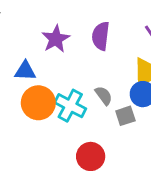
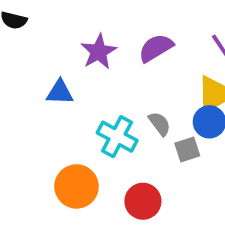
purple semicircle: (101, 36) -> (156, 48), turned 52
orange circle: (38, 103) -> (76, 186), moved

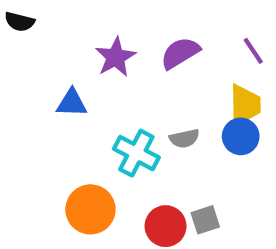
gray semicircle: (160, 124) -> (184, 138), turned 115
gray square: (187, 150) -> (205, 220), moved

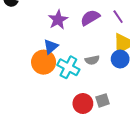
purple line: (253, 51) -> (118, 17), moved
blue triangle: (72, 103) -> (51, 47), moved, turned -42
orange circle: (90, 209) -> (44, 62), moved

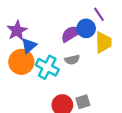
purple semicircle: (90, 18) -> (71, 34), moved
purple star: (58, 20) -> (17, 31), moved
blue circle: (120, 59) -> (86, 28), moved

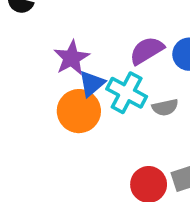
purple semicircle: (71, 34) -> (147, 51), moved
cyan cross: (47, 67) -> (127, 93), moved

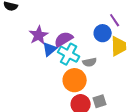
purple semicircle: (147, 51) -> (64, 39), moved
orange circle: (79, 111) -> (75, 80), moved

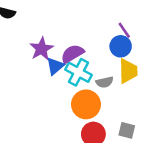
purple line: (115, 20) -> (124, 30), moved
yellow trapezoid: (119, 46) -> (128, 71), moved
gray square: (100, 101) -> (127, 130), moved, turned 32

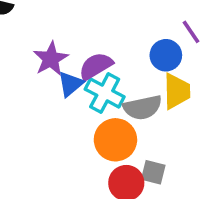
purple line: (124, 30) -> (191, 32), moved
gray semicircle: (105, 82) -> (142, 107), size x1.5
gray square: (127, 130) -> (153, 172), moved

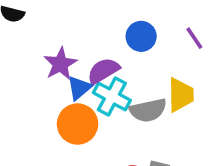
blue circle: (166, 55) -> (141, 36), moved
orange circle: (115, 140) -> (78, 124), moved

